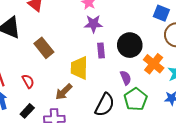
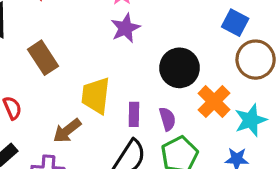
purple star: (93, 24) -> (125, 28), turned -30
purple rectangle: (101, 51) -> (134, 114), moved

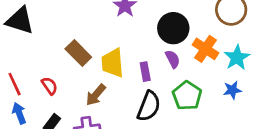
brown rectangle: (43, 58) -> (78, 53), moved
purple semicircle: (167, 119) -> (173, 59), moved

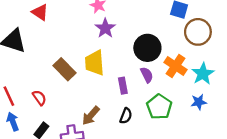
yellow trapezoid: (112, 63) -> (95, 63), moved
brown arrow: (96, 95) -> (91, 116), moved
black semicircle: (149, 106) -> (126, 116), size x0.6

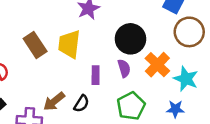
cyan star: (203, 74) -> (186, 79), turned -30
black semicircle: (126, 116) -> (81, 104), moved

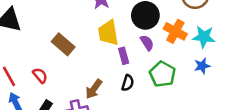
yellow trapezoid: (69, 44) -> (108, 33), moved
black semicircle: (81, 104) -> (128, 83), moved

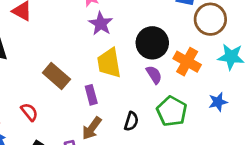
cyan star: (204, 37) -> (231, 57), moved
purple rectangle: (124, 56) -> (91, 95), moved

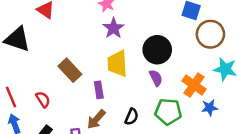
orange cross: (187, 62) -> (194, 85), moved
green pentagon: (172, 111) -> (168, 112), turned -30

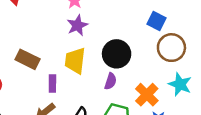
brown rectangle: (70, 70) -> (27, 59), turned -30
purple semicircle: (156, 78) -> (110, 81), turned 35

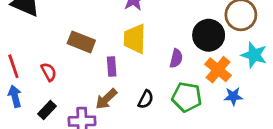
black circle: (117, 54) -> (209, 35), moved

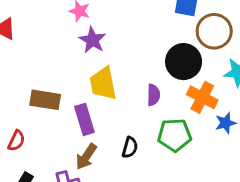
purple rectangle: (112, 66) -> (84, 119), size x1.4
red semicircle: (49, 72) -> (16, 141), turned 66

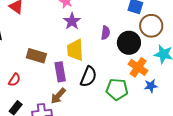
purple semicircle: (153, 95) -> (105, 33), moved
black semicircle: (130, 147) -> (88, 77), moved, size x1.5

